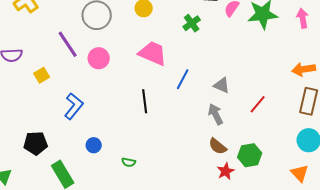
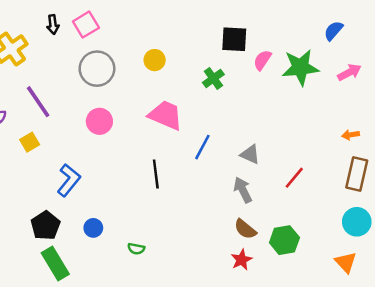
pink arrow: (303, 18) -> (349, 72), turned 72
purple line: (68, 44) -> (38, 102), moved
orange arrow: (304, 69) -> (351, 135), size x0.6
black pentagon: (36, 143) -> (46, 225), moved, turned -30
red star: (226, 171) -> (242, 260), moved

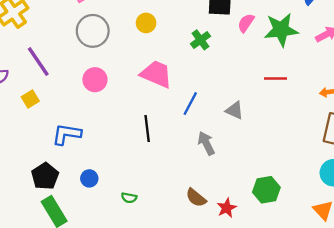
red line: (294, 178) -> (275, 79), moved, turned 50
blue L-shape: (69, 180) -> (67, 134), turned -120
gray arrow: (243, 190) -> (206, 143), moved
brown semicircle: (245, 229) -> (196, 198), moved

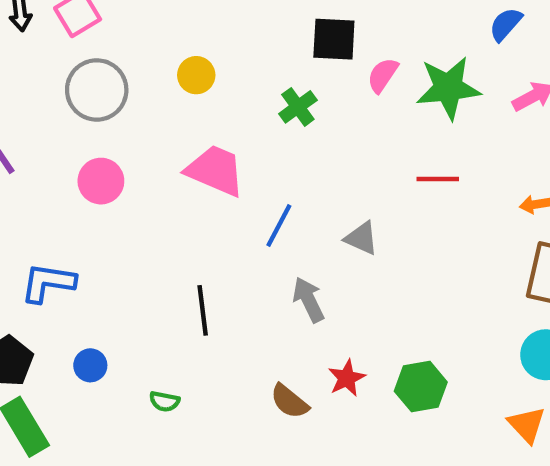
black line: (147, 128) -> (203, 310), moved
red star: (227, 208) -> (347, 378), moved

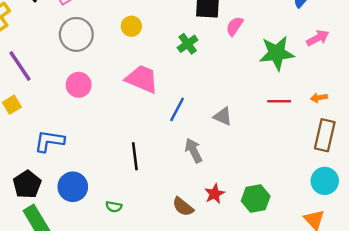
green star: (448, 88) -> (277, 53), moved
red line: (438, 179) -> (279, 101), moved
blue circle: (90, 365) -> (73, 187), size x1.6

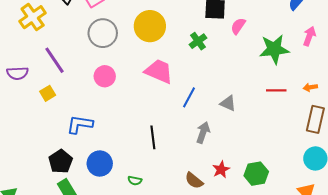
yellow circle: (131, 26) -> (150, 26), size x1.8
pink arrow: (318, 38) -> (309, 36), turned -42
gray arrow: (193, 150) -> (203, 132), turned 45

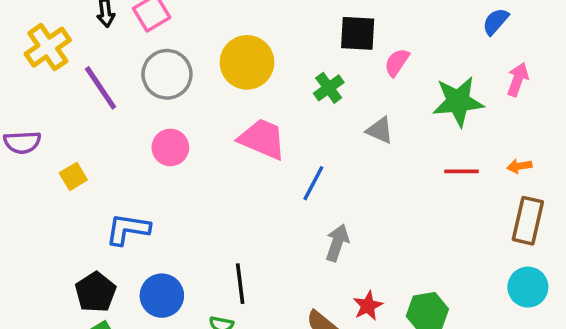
purple line: (55, 60) -> (101, 88), moved
gray triangle: (228, 103) -> (380, 130), moved
black line: (153, 137) -> (240, 284), moved

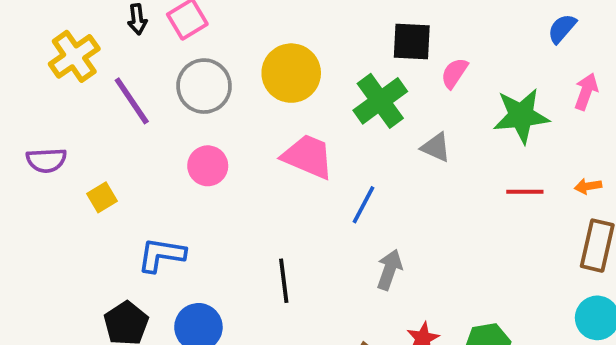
green cross: (329, 88) -> (380, 101), size x1.6
black line: (240, 284) -> (284, 281), moved

